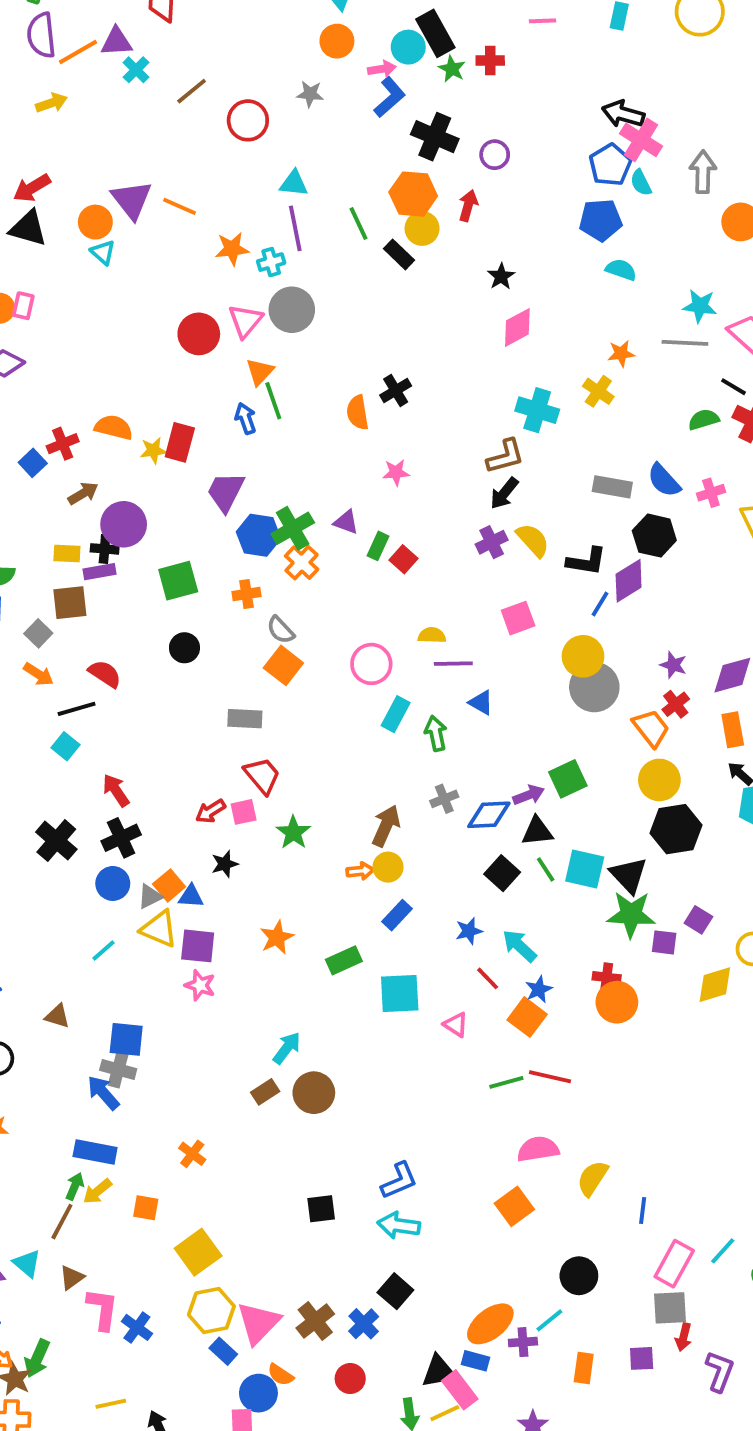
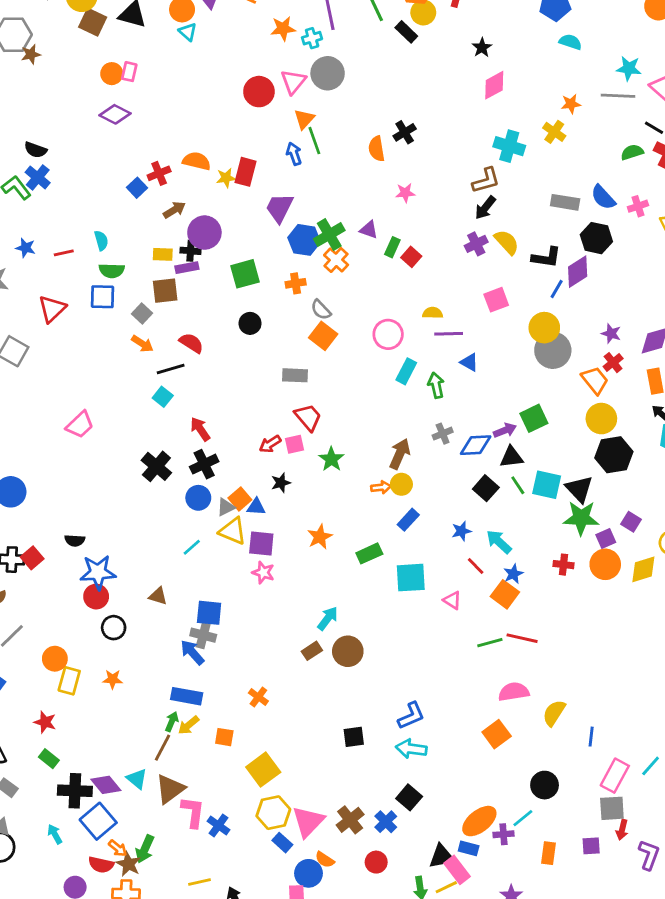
purple square: (664, 942) -> (606, 539), turned -30
orange circle: (617, 1002) -> (605, 564), moved
brown triangle: (72, 1277) -> (170, 789), size x1.6

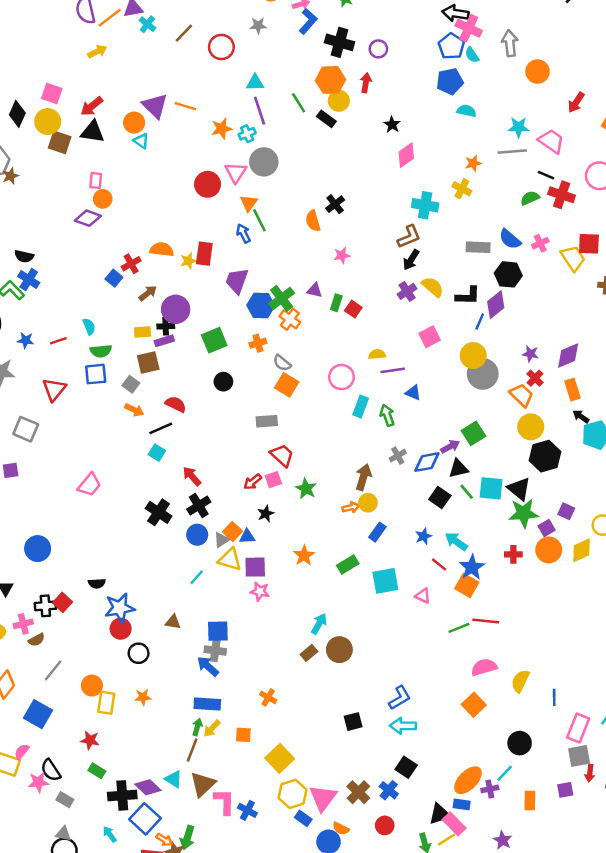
orange circle: (112, 74) -> (103, 199), moved
blue star: (513, 574) -> (472, 567), size x1.5

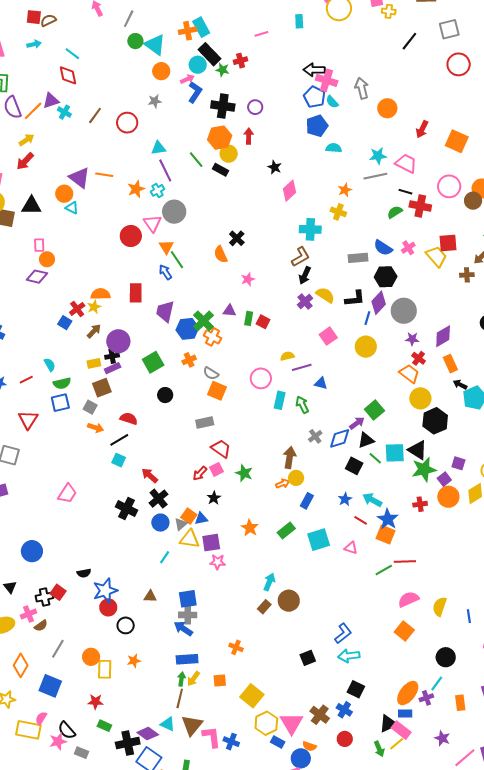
red arrow: (92, 106) -> (25, 161), moved
yellow star: (188, 261) -> (94, 307), moved
gray circle: (483, 374) -> (404, 311), moved

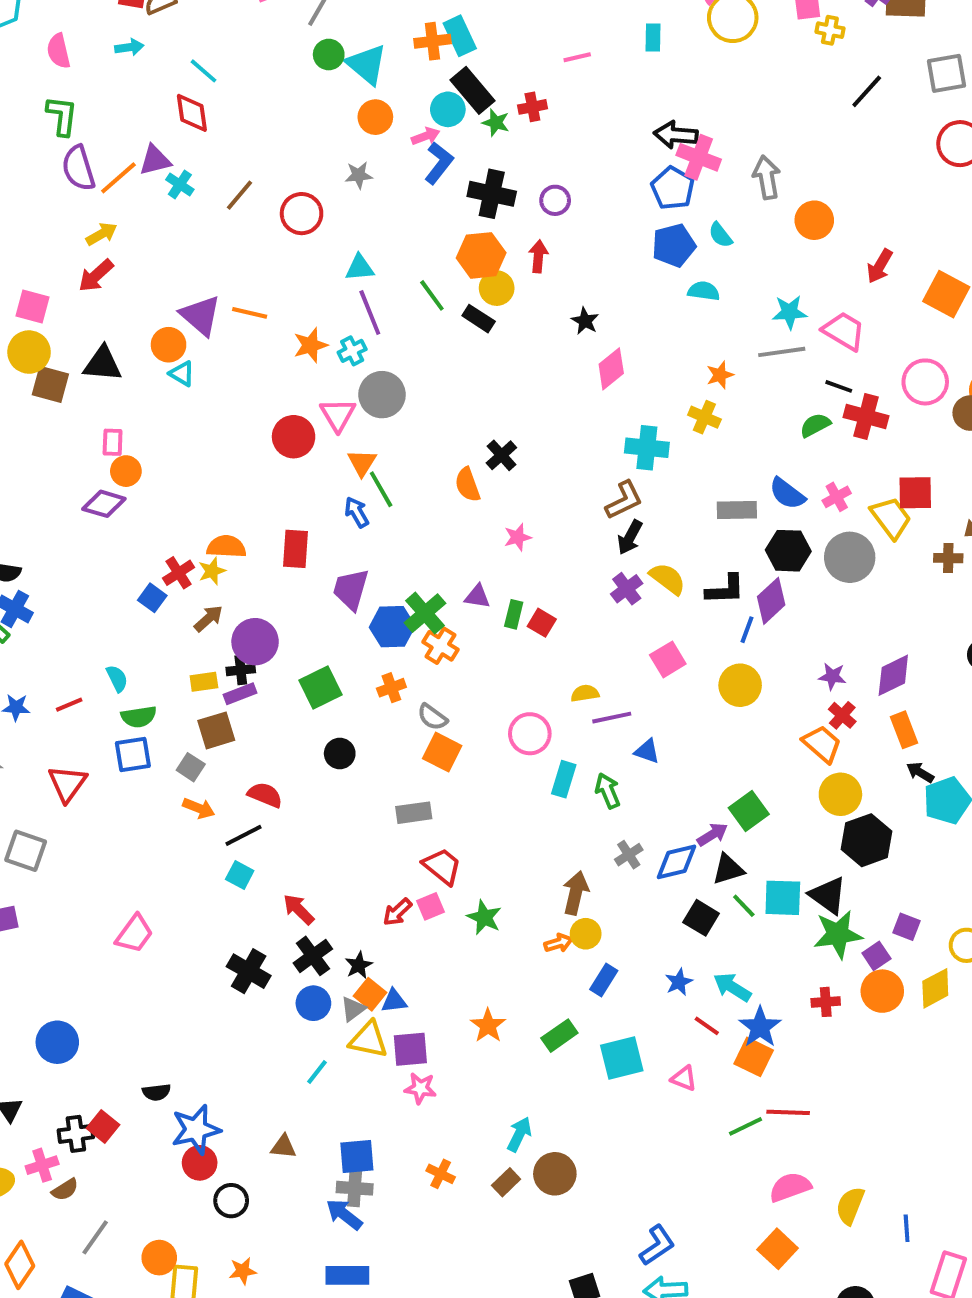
cyan semicircle: (332, 102) -> (720, 235), moved
gray circle: (404, 311) -> (850, 557), moved
black star: (214, 498) -> (359, 965), moved
orange cross: (236, 647) -> (441, 1174), moved

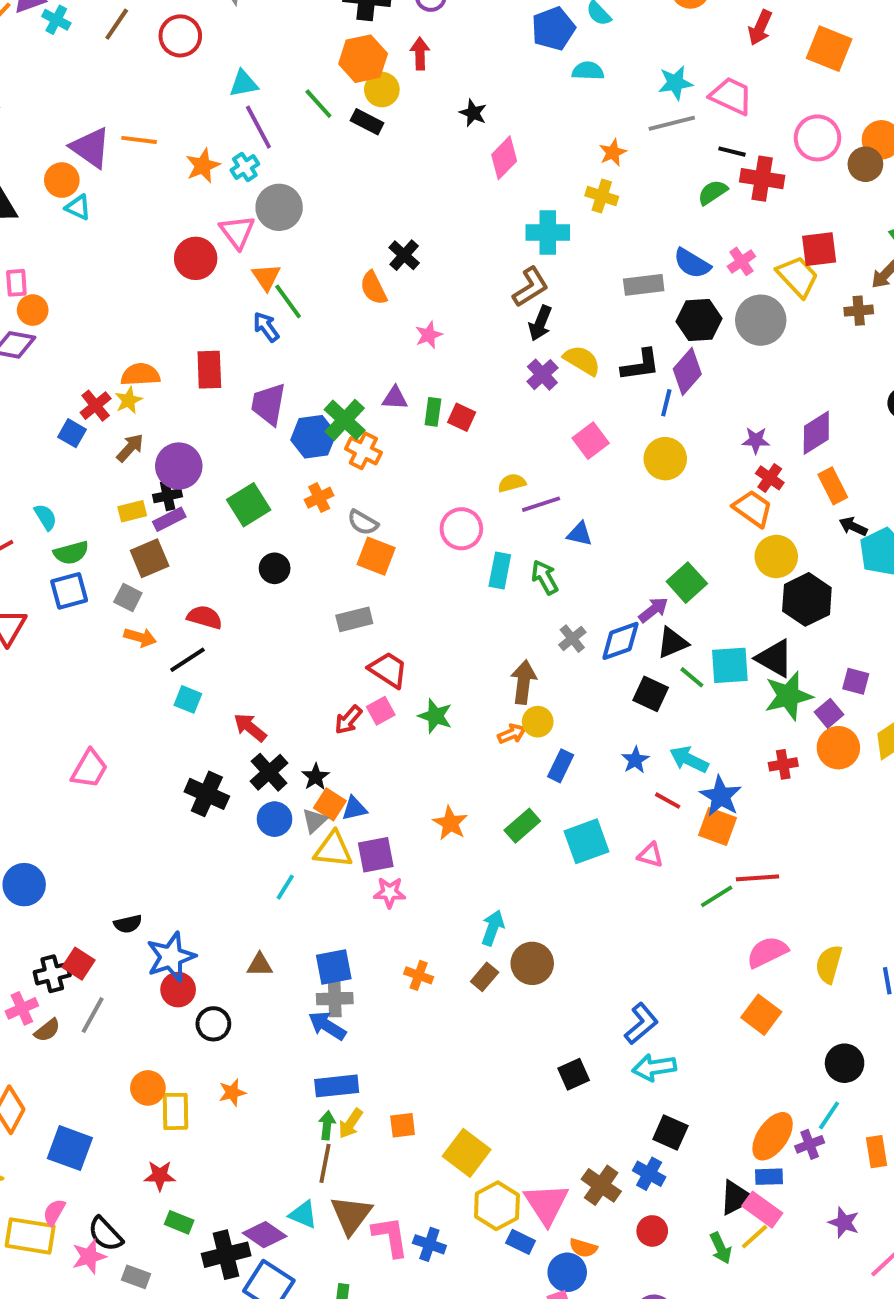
gray line: (95, 1237) -> (93, 1015), moved

